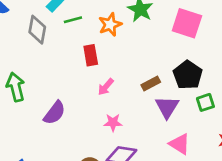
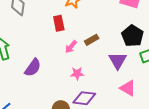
brown rectangle: (151, 83) -> (92, 40), moved

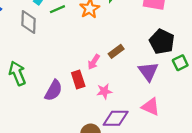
red rectangle: (59, 23) -> (78, 79), moved
pink triangle: (128, 88) -> (151, 107), moved

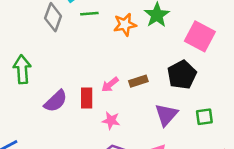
black pentagon: (162, 42) -> (182, 75), moved

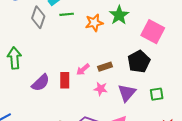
pink star: (111, 121) -> (101, 89), moved

